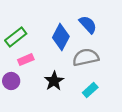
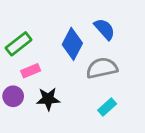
black star: (54, 81) -> (48, 99), moved, turned 30

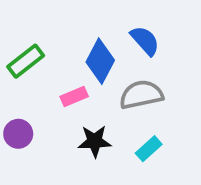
pink rectangle: (31, 71) -> (74, 97), moved
black star: (48, 99) -> (95, 141), moved

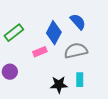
black star: (95, 141) -> (59, 85), moved
cyan rectangle: (149, 149) -> (80, 80), turned -48

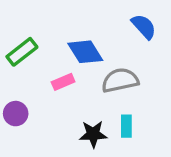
blue semicircle: (78, 22) -> (144, 27), moved
blue diamond: (54, 33) -> (85, 52), turned -60

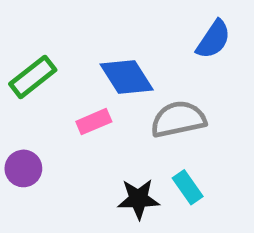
blue semicircle: (144, 27) -> (213, 39), turned 76
cyan rectangle: (126, 126) -> (188, 187), turned -35

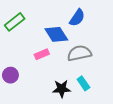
blue semicircle: (213, 39) -> (77, 18), moved
green rectangle: (33, 77) -> (15, 22), moved

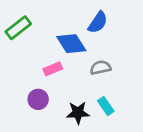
gray semicircle: (79, 53) -> (100, 68), size x0.7
purple circle: (10, 75) -> (38, 99), moved

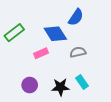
green rectangle: (18, 28) -> (14, 33), moved
purple circle: (38, 99) -> (30, 85), moved

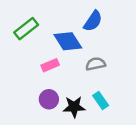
green rectangle: (14, 33) -> (26, 29), moved
purple circle: (30, 85) -> (49, 99), moved

